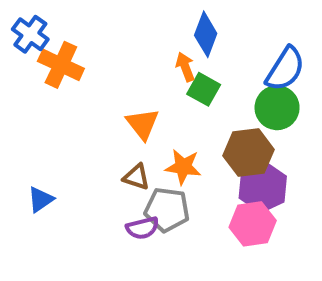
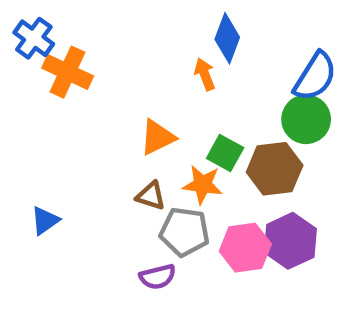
green square: (204, 89) -> (225, 153), moved
orange triangle: (142, 124) -> (158, 137), turned 42
purple hexagon: (263, 187) -> (290, 241), moved
pink hexagon: (253, 224) -> (245, 248), moved
purple semicircle: (142, 228) -> (158, 277), moved

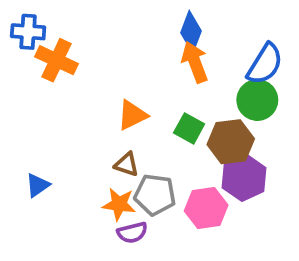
blue cross: (34, 38) -> (28, 32), turned -32
orange arrow: (205, 74) -> (195, 62), moved, size x1.5
orange star: (203, 185) -> (119, 204), moved
purple hexagon: (290, 241) -> (244, 178), moved

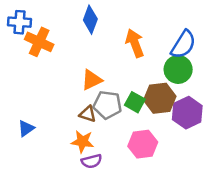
blue diamond: (191, 32) -> (90, 20), moved
green square: (189, 128) -> (135, 102), moved
purple hexagon: (244, 178) -> (187, 113), moved
gray pentagon: (155, 195) -> (107, 105), moved

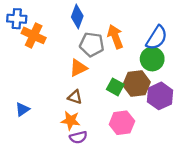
gray pentagon: (107, 105) -> (92, 44), moved

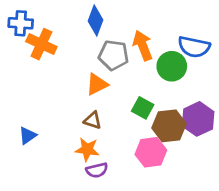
blue semicircle: (157, 38) -> (194, 47), turned 70
green circle: (152, 59) -> (172, 66), moved
brown hexagon: (137, 84) -> (169, 126), moved

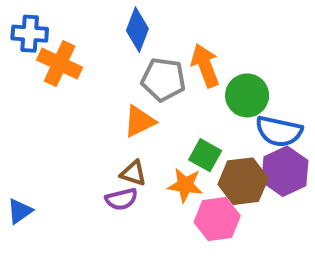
blue semicircle: (194, 47) -> (279, 131), moved
blue triangle: (28, 136) -> (20, 211), moved
orange star: (87, 149) -> (185, 185), moved
purple semicircle: (97, 170) -> (121, 199), moved

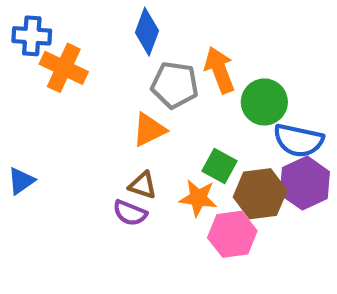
purple semicircle: (121, 199) -> (130, 213), turned 36
blue triangle: (20, 211) -> (21, 181), moved

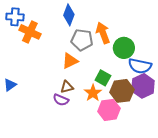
brown triangle: (143, 185) -> (67, 87), turned -32
orange star: (198, 198) -> (93, 93), turned 30

